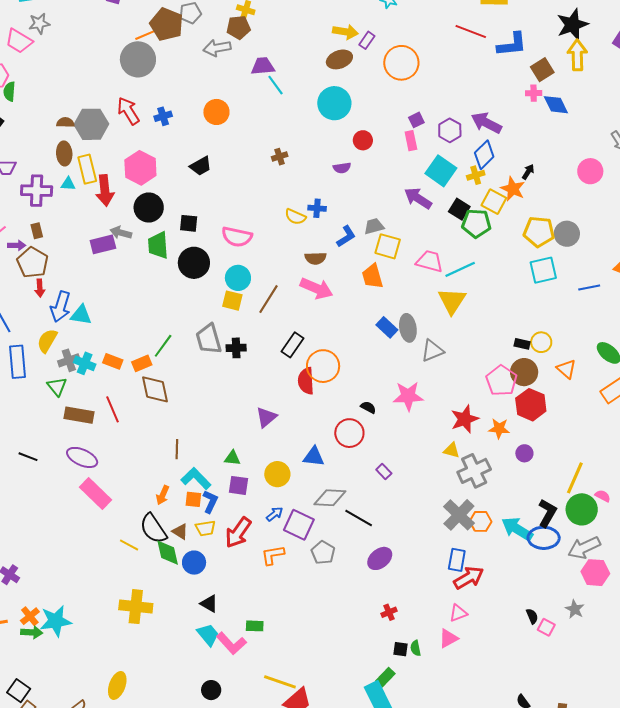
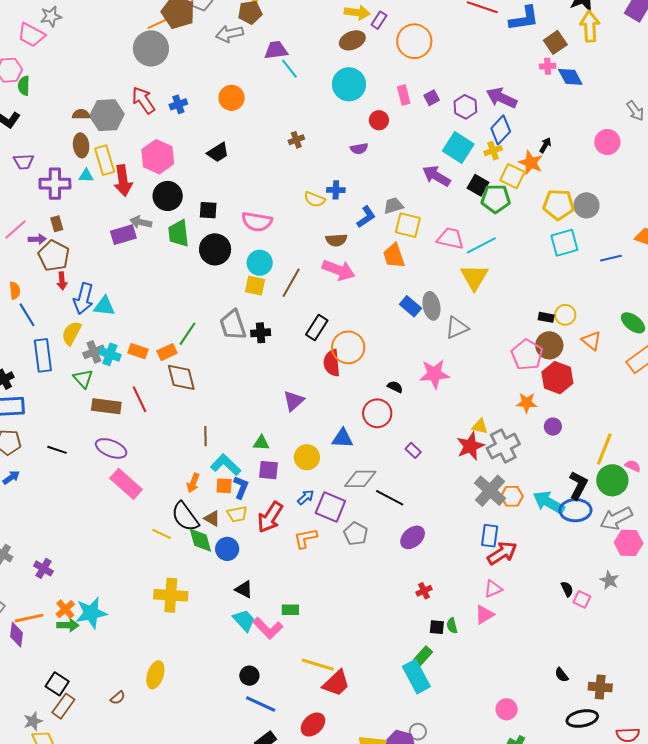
pink rectangle: (411, 141) -> (404, 95), moved
red star: (465, 419) -> (470, 446), moved

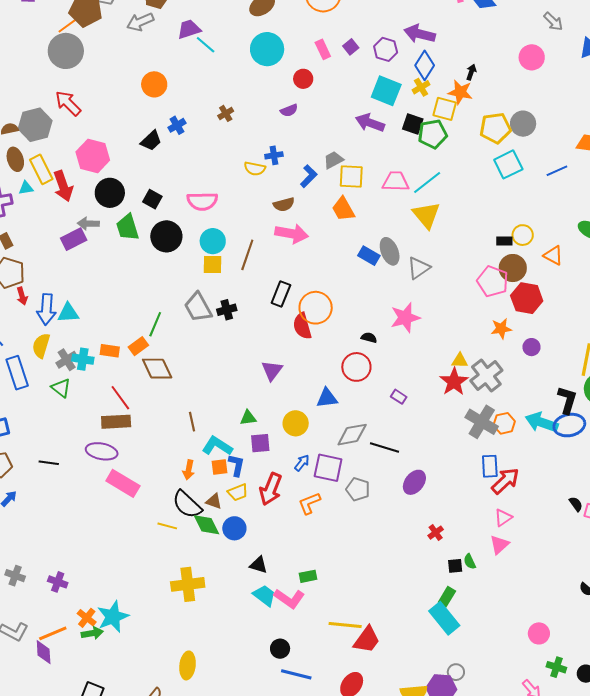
blue cross: (178, 104) -> (177, 125), moved
black square: (208, 210) -> (152, 199), turned 36
brown rectangle: (106, 406) -> (116, 422), moved

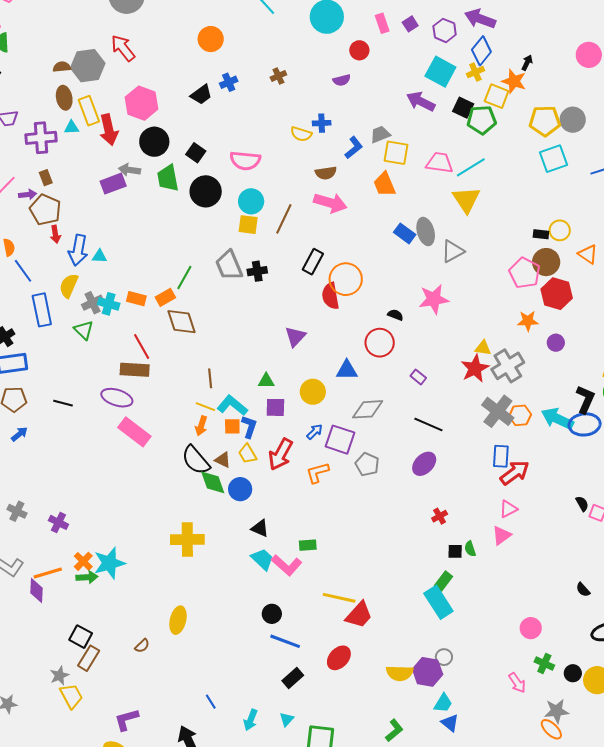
cyan triangle: (68, 313) -> (99, 256), size x0.7
black line: (385, 448) -> (428, 425), moved
yellow trapezoid: (238, 492) -> (248, 454), turned 75
yellow line: (167, 526) -> (205, 407), moved

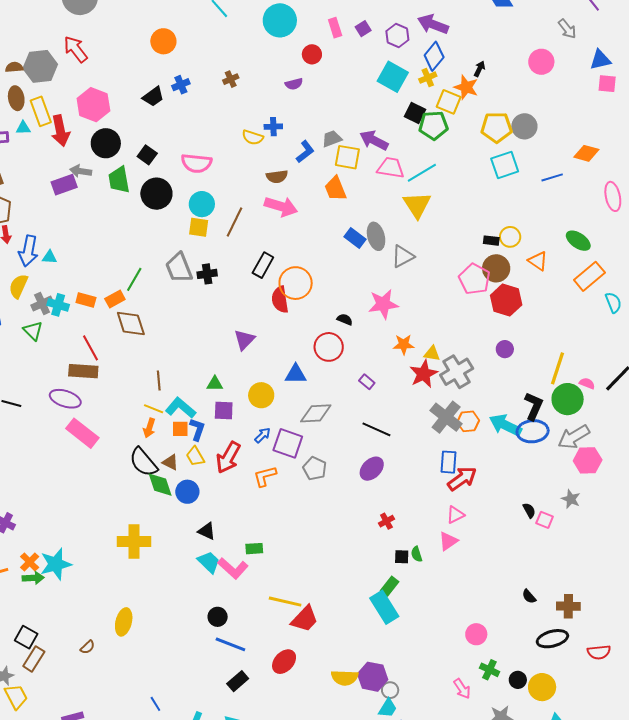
purple arrow: (421, 102) -> (374, 140), moved
orange star: (528, 321) -> (404, 344), moved
gray circle: (444, 657) -> (390, 690), moved

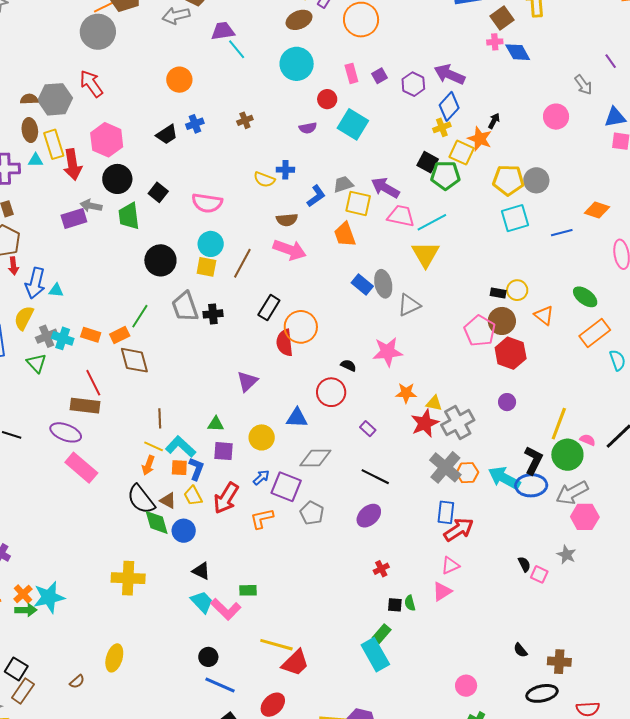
cyan square: (393, 77) -> (353, 124), moved
black circle: (156, 194) -> (160, 260), moved

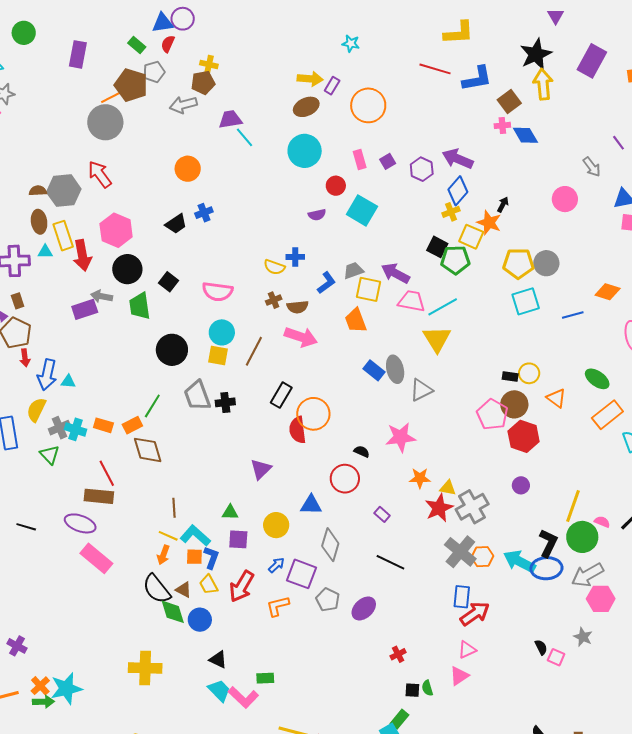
brown cross: (245, 120) -> (274, 300), moved
gray diamond: (315, 458) -> (330, 545), turned -72
purple ellipse: (369, 516) -> (364, 608), moved

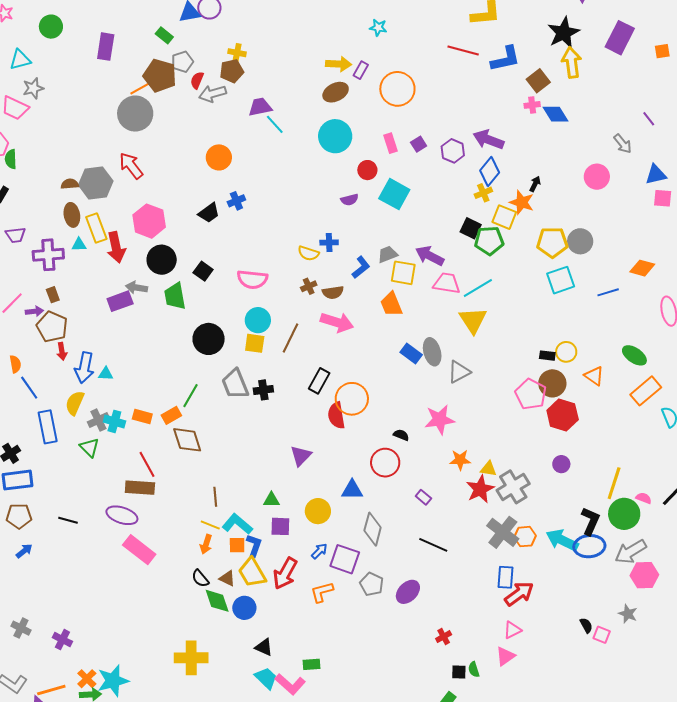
red semicircle: (168, 44) -> (197, 80), moved
yellow trapezoid: (209, 585) -> (252, 573), size x1.5
black semicircle: (157, 589) -> (200, 578), size x0.6

